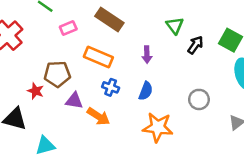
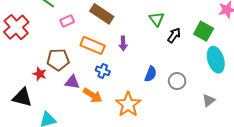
purple arrow: (147, 55) -> (123, 43), moved
blue semicircle: (146, 91) -> (151, 74), moved
orange star: (158, 127) -> (128, 104), moved, turned 30

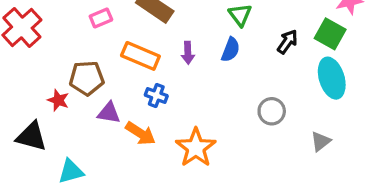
green square: (204, 31) -> (330, 34), moved
black arrow: (174, 35) -> (287, 42), moved
blue semicircle: (151, 74) -> (231, 50), moved

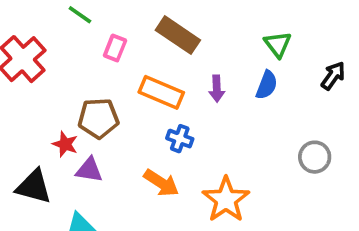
pink rectangle: (101, 18) -> (115, 48), turned -45
purple triangle: (109, 113) -> (89, 170), moved

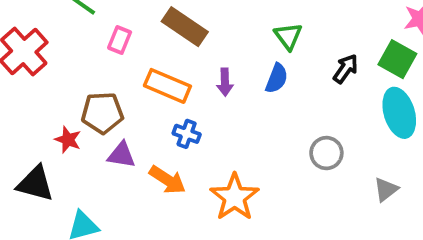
purple triangle: (89, 170) -> (121, 155), moved

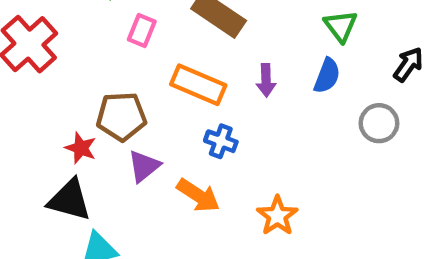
gray circle: (326, 153) -> (379, 123), moved
purple triangle: (121, 155) -> (144, 166), turned -48
black triangle: (35, 184) -> (69, 200), moved
orange star: (235, 197) -> (277, 216), size x0.7

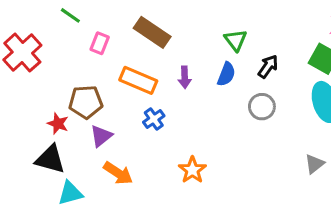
black arrow: (408, 64) -> (268, 66), moved
blue cross: (221, 141) -> (154, 119), turned 35
orange arrow: (198, 195) -> (118, 173), moved

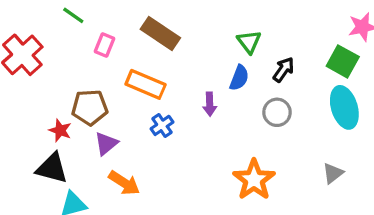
purple arrow: (185, 77) -> (210, 104), moved
orange star: (192, 170) -> (254, 180), moved, size x1.4

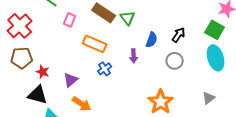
green triangle: (249, 42) -> (128, 18), moved
brown pentagon: (90, 107) -> (22, 58), moved

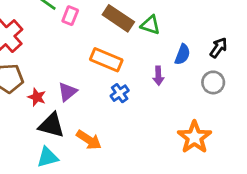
green triangle: (128, 18) -> (150, 25), turned -35
pink rectangle: (70, 20) -> (70, 16), moved
purple triangle: (71, 80) -> (68, 92), moved
black triangle: (38, 95) -> (51, 125), moved

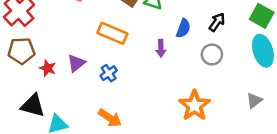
blue cross: (120, 93) -> (109, 73), moved
black triangle: (51, 125) -> (33, 105), moved
orange arrow: (89, 140) -> (110, 118), moved

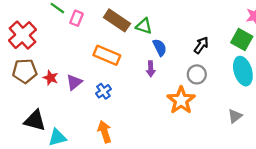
blue semicircle: (183, 28) -> (160, 47), moved, turned -48
red star: (48, 68) -> (51, 78), moved
orange star: (194, 105) -> (181, 100), moved
orange arrow: (110, 118) -> (105, 132), turned -140

